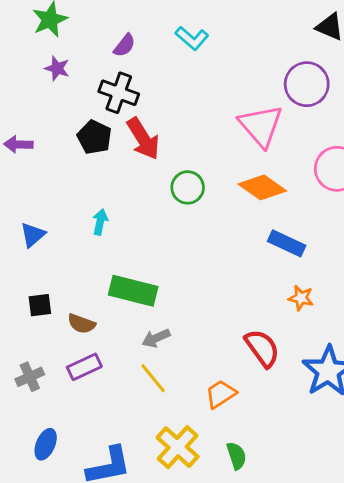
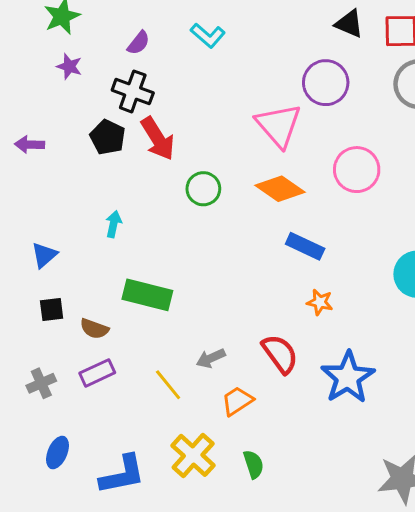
blue triangle: (33, 235) -> (44, 255), moved
gray arrow: (156, 338) -> (211, 358), moved

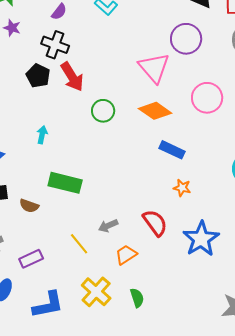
purple rectangle: (97, 373) -> (31, 259), moved

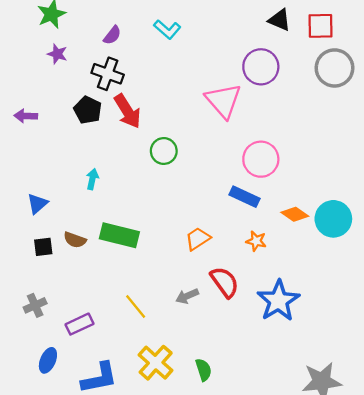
pink circle: (207, 98) -> (261, 159), moved
orange diamond: (155, 111) -> (295, 214), moved, size x0.7
brown semicircle: (29, 206) -> (75, 240), moved
gray arrow: (108, 226) -> (187, 296), moved
orange trapezoid: (126, 255) -> (198, 239), moved

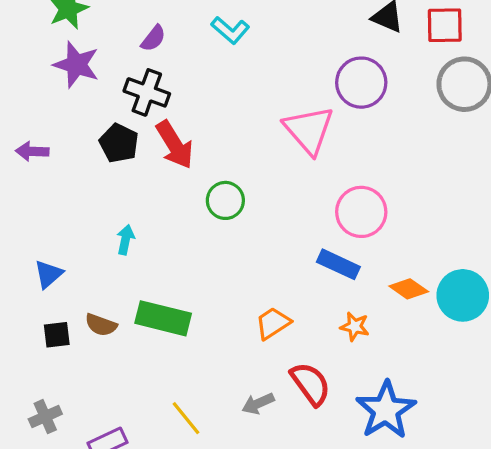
purple star: (57, 54) -> (76, 65), size x1.6

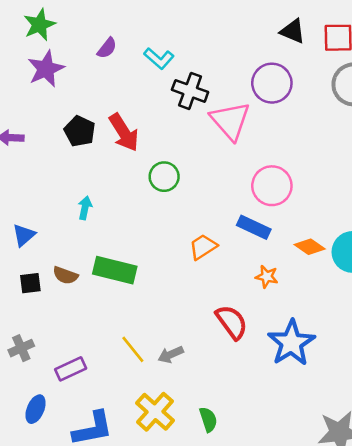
cyan L-shape: (230, 30) -> (159, 58), moved
purple star: (76, 65) -> (46, 69), turned 30
black cross: (147, 92) -> (190, 91), moved
orange trapezoid: (273, 323) -> (203, 247), moved
gray arrow: (258, 403) -> (171, 355), moved

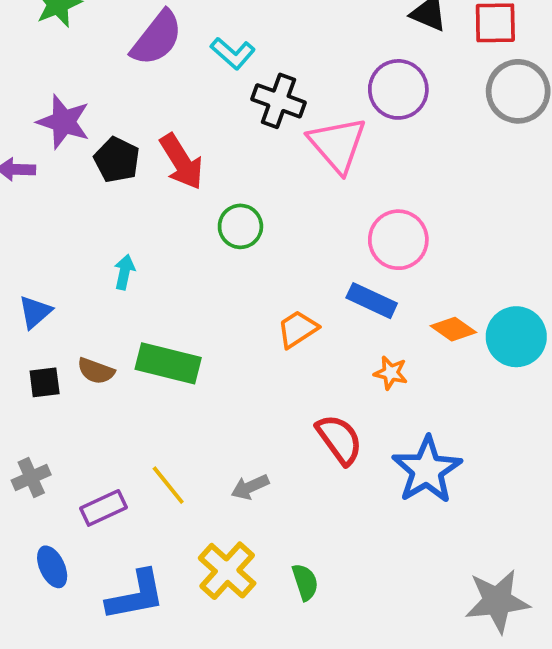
purple semicircle: (107, 48) -> (157, 38), size x1.8
purple star: (46, 69) -> (64, 122), moved, turned -30
yellow line: (133, 349) -> (168, 485), moved
blue ellipse: (36, 409) -> (52, 567), turned -48

